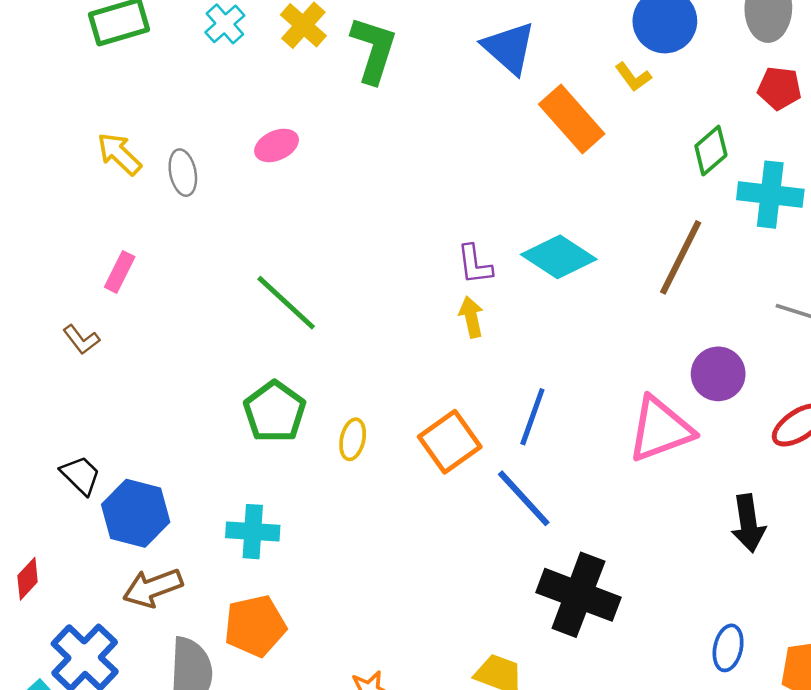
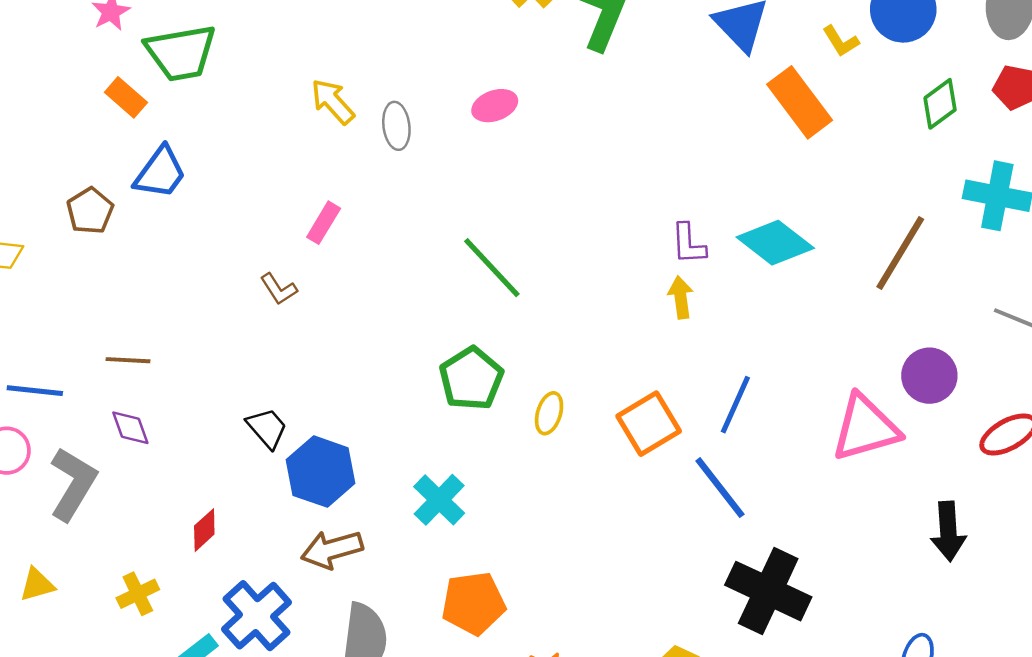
yellow L-shape: (633, 77) -> (841, 41), moved
green diamond: (711, 151) -> (940, 104), moved
cyan cross: (253, 532) -> (439, 500), turned 36
orange pentagon: (255, 626) -> (473, 603), moved

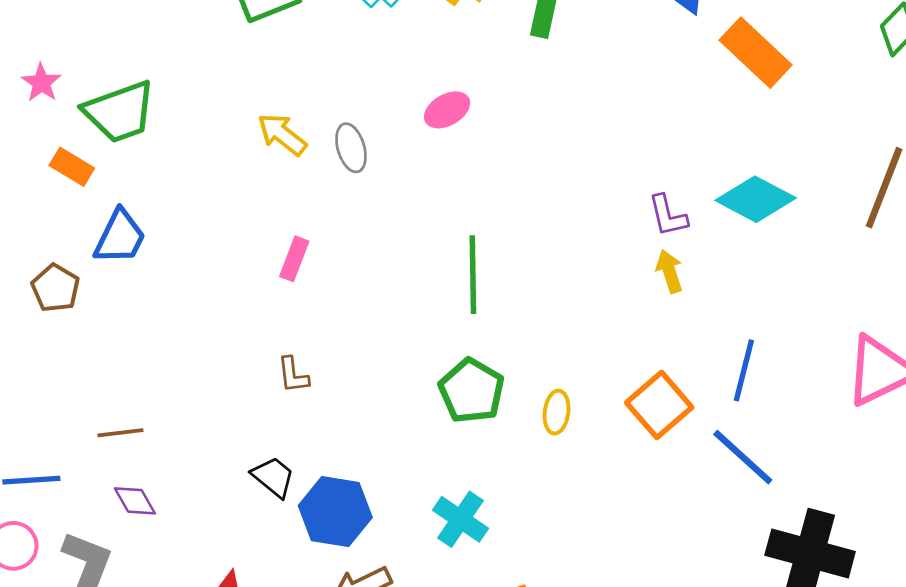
green line: (492, 268) -> (473, 275), turned 52
brown L-shape: (279, 289) -> (293, 375), moved, turned 36

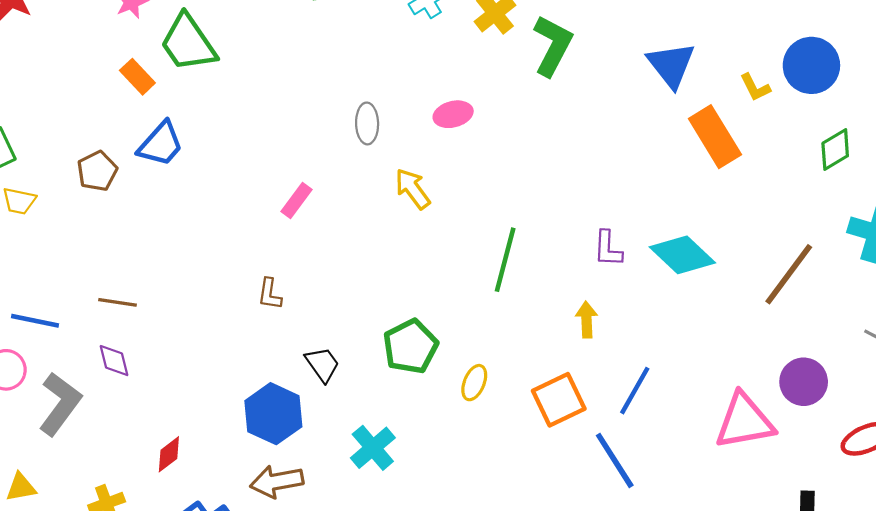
green trapezoid: (120, 112) -> (188, 43), turned 60
yellow arrow: (282, 134) -> (413, 189), moved
yellow arrow: (669, 271) -> (587, 320), moved
green line: (473, 275) -> (505, 260), moved
black trapezoid: (273, 477) -> (322, 364), moved

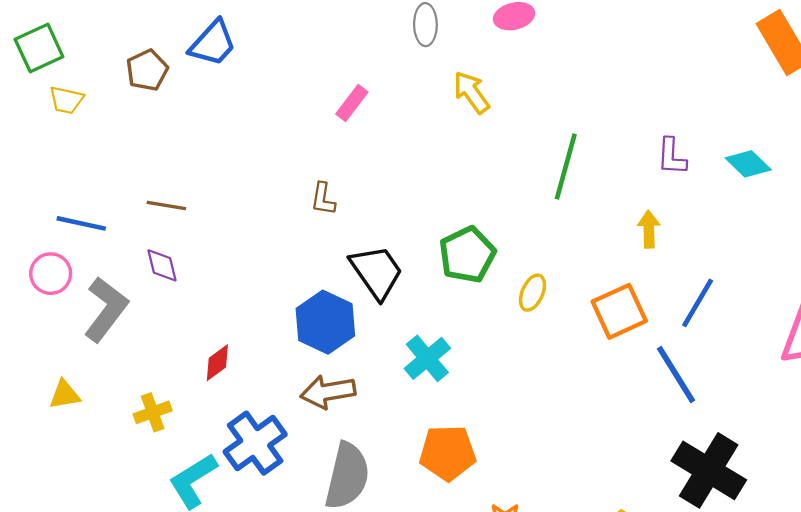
cyan diamond: (682, 255) -> (748, 164), size x0.7
black trapezoid: (322, 364) -> (376, 272), size x1.5

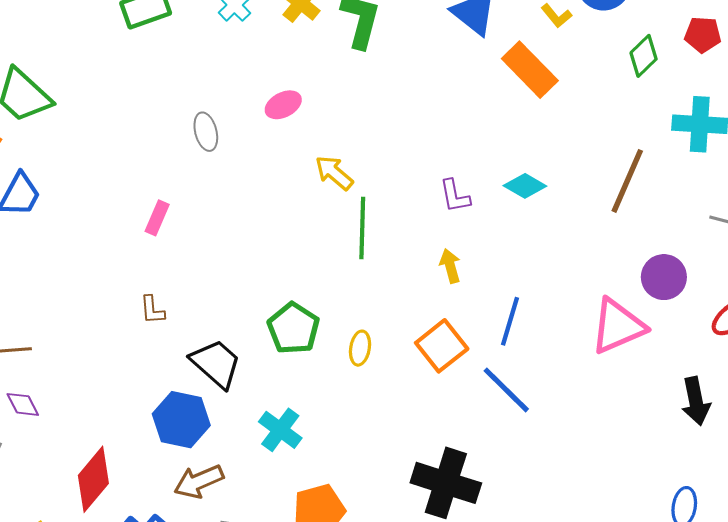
yellow arrow: (471, 92) -> (334, 173), moved
red diamond: (217, 363) -> (93, 479), size x1.8
black cross: (709, 470) -> (446, 483), moved

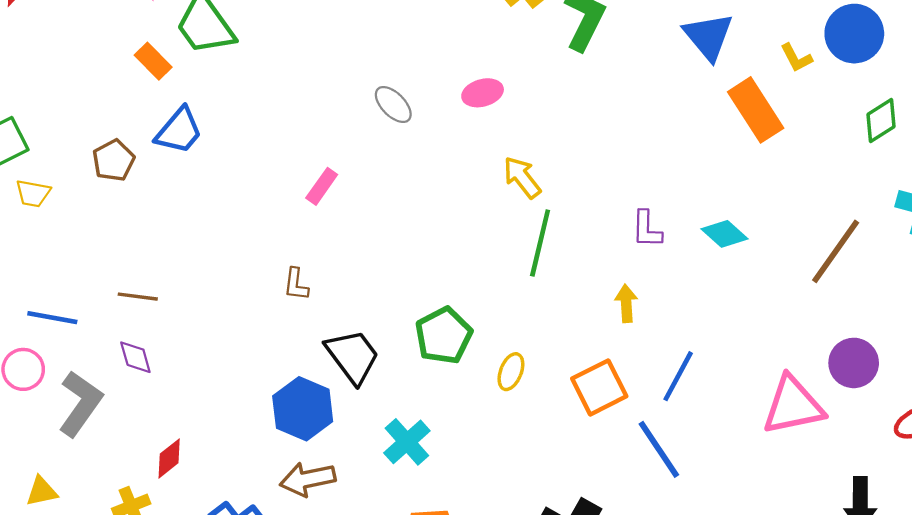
gray ellipse: (206, 132) -> (393, 105), turned -42
red diamond: (93, 479) -> (169, 458), moved, size x0.6

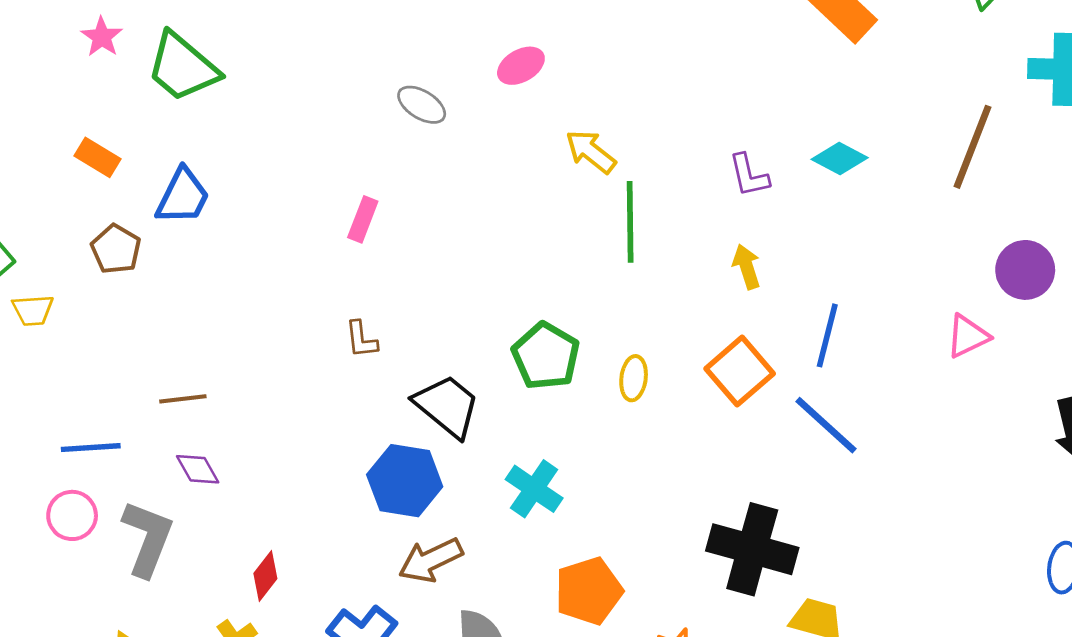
orange rectangle: (153, 61) -> (98, 157), moved
pink triangle: (793, 405) -> (968, 336), size x0.6

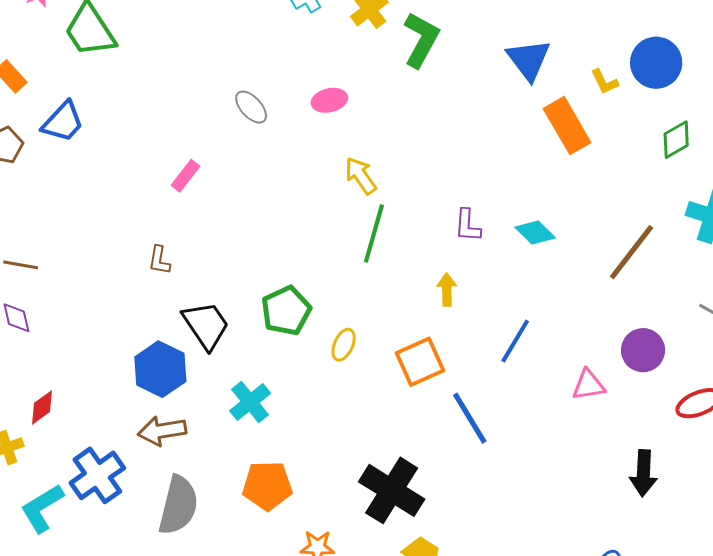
blue line: (827, 335) -> (515, 341), moved

